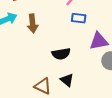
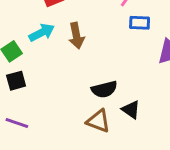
black semicircle: (61, 54) -> (104, 89), moved

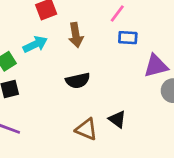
brown arrow: (76, 36) -> (76, 35), moved
black semicircle: (104, 89) -> (78, 81), moved

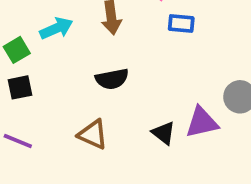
purple triangle: (156, 66) -> (202, 122), moved
brown triangle: (86, 129) -> (93, 134), moved

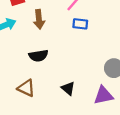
purple triangle: (202, 122) -> (104, 95), moved

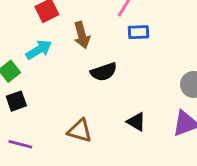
black semicircle: (38, 56) -> (104, 72), moved

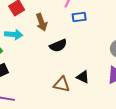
cyan arrow: (39, 50) -> (14, 34), turned 42
brown triangle: (80, 131) -> (62, 84), moved

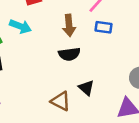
brown arrow: (41, 22) -> (69, 25), moved
black triangle: (83, 77) -> (86, 88), moved

